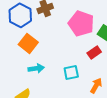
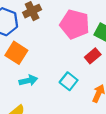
cyan square: (71, 73) -> (69, 81), turned -35

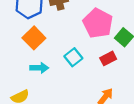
cyan square: (69, 81) -> (73, 57), moved

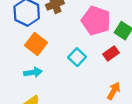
cyan arrow: (39, 68) -> (33, 72), moved

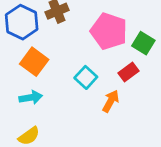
orange arrow: (114, 91) -> (111, 101), moved

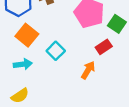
cyan square: (86, 77) -> (56, 51), moved

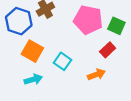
orange arrow: (88, 70) -> (96, 74), turned 48

